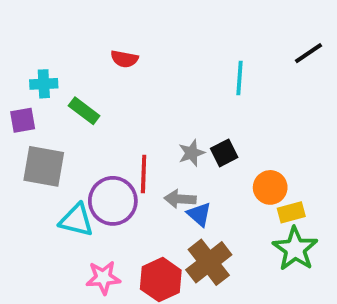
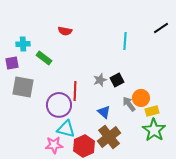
gray arrow: (180, 199) -> (129, 104), moved, turned 49
cyan triangle: (76, 220) -> (66, 129), moved

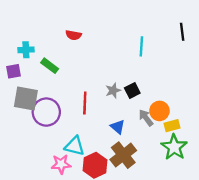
black line: (161, 28) -> (182, 32), turned -63
purple circle: (59, 105) -> (46, 112), moved

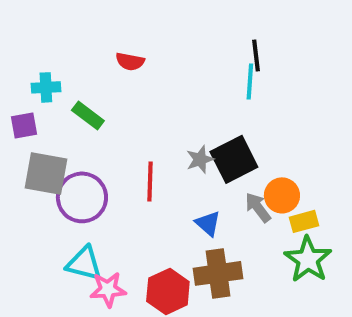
black line: (182, 32) -> (256, 55), moved
black square: (132, 91) -> (234, 159), size x1.6
cyan triangle: (75, 146) -> (84, 263), moved
brown cross: (123, 155) -> (218, 273), turned 30

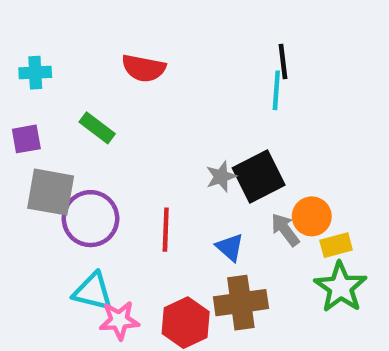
red semicircle: (130, 61) -> (144, 68), size x1.4
cyan cross: (46, 87) -> (35, 73), moved
red line: (150, 181) -> (166, 230), moved

